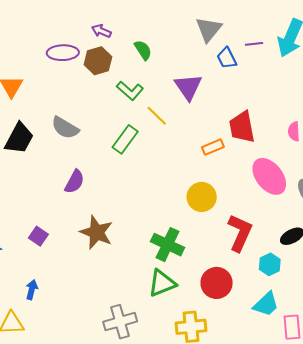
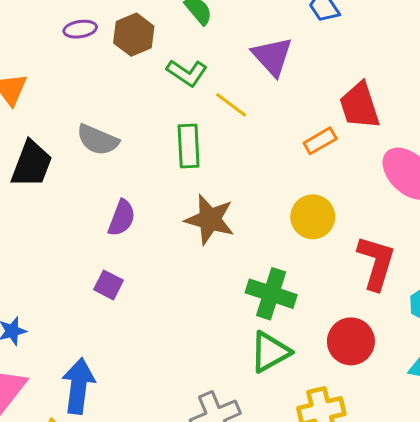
purple ellipse: (63, 53) -> (80, 29), size x0.7
green rectangle: (125, 139) -> (189, 146), turned -32
brown star: (97, 232) -> (210, 219), moved
purple square: (38, 236) -> (109, 285), moved
blue arrow: (32, 290) -> (78, 386), size x1.8

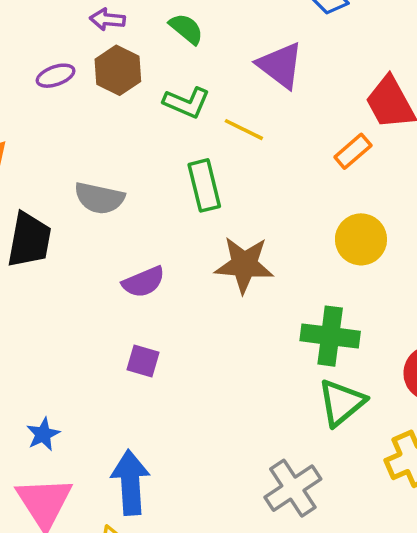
purple semicircle: (122, 218) -> (143, 282), turned 57

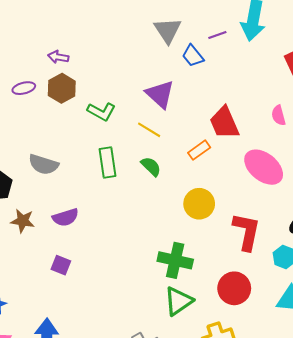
green semicircle: (186, 29) -> (151, 166), moved
yellow line: (244, 130) -> (149, 130), moved
brown star: (244, 265) -> (23, 221), moved, size x0.7

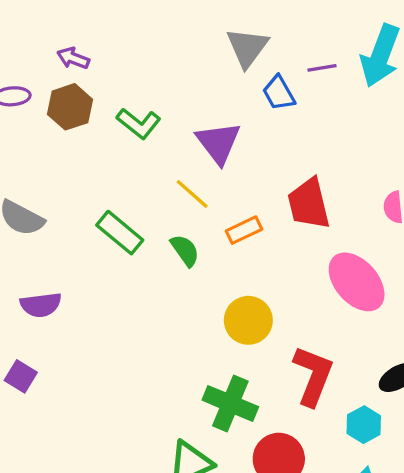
green L-shape: (101, 111) -> (139, 123), moved
orange rectangle: (199, 150) -> (244, 230), moved
green rectangle: (108, 163) -> (120, 233), turned -52
green cross: (175, 260) -> (230, 403), moved

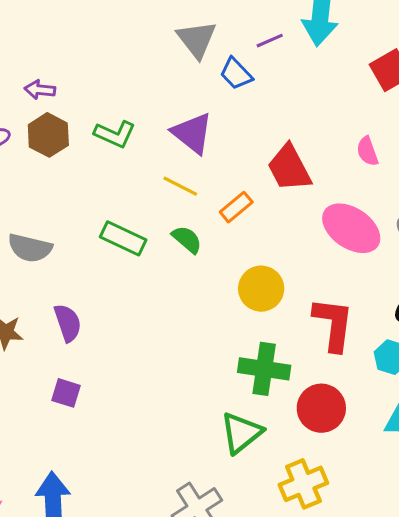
purple semicircle: (41, 305) -> (68, 323), turned -87

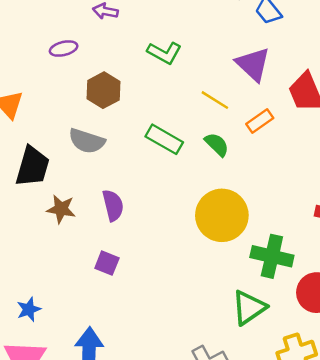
purple triangle: (192, 133) -> (253, 64), moved
brown hexagon: (48, 135) -> (103, 90), moved
yellow circle: (261, 289) -> (222, 215), moved, size x1.4

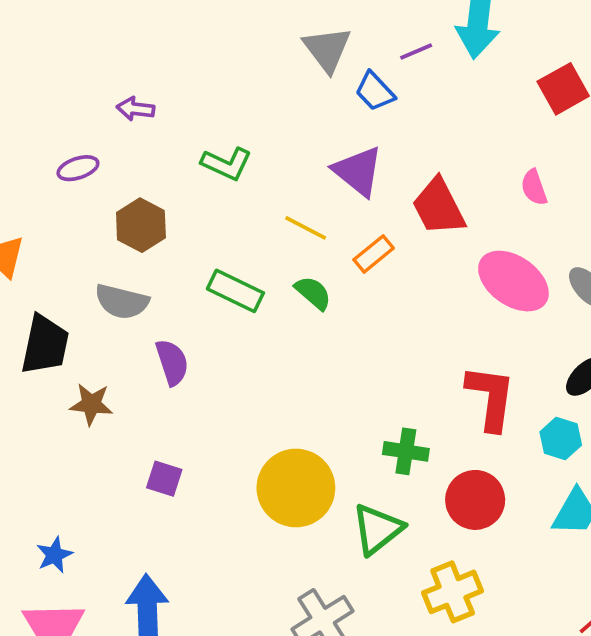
purple semicircle: (113, 205) -> (172, 362), moved
yellow circle: (222, 215) -> (296, 488), moved
green cross: (272, 256) -> (406, 451), size x0.7

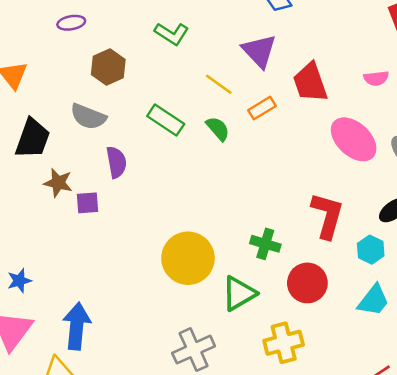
pink semicircle: (534, 187) -> (376, 78), turned -85
purple square: (164, 479) -> (87, 203), moved, turned -30

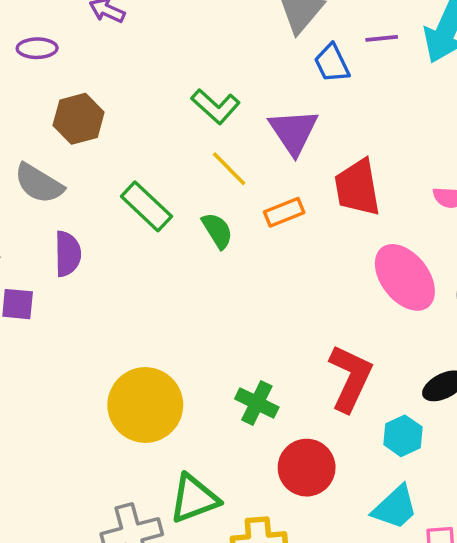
green L-shape: (172, 34) -> (216, 106), moved
green triangle: (239, 293) -> (194, 499), moved

